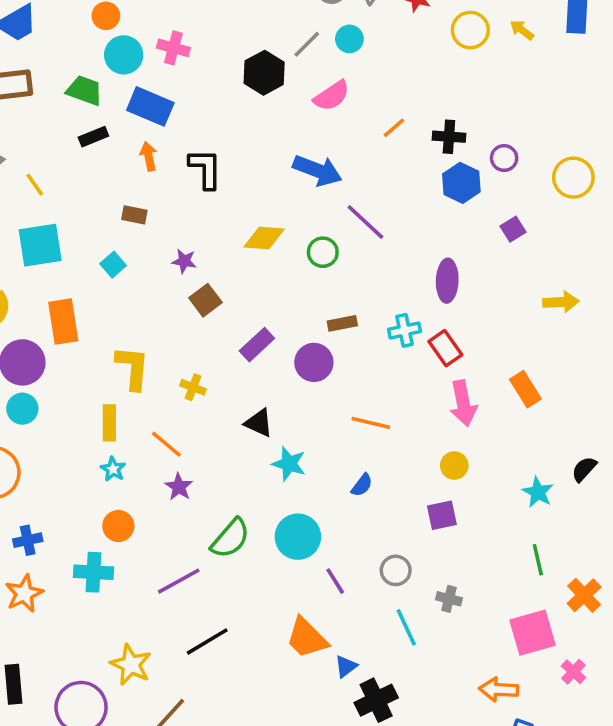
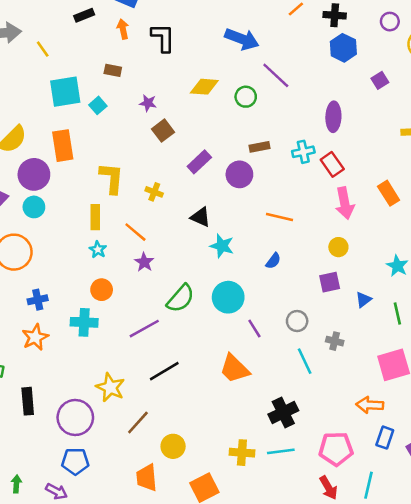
purple circle: (504, 158) -> (390, 22), moved
cyan square: (40, 245) -> (65, 92), moved
blue triangle: (346, 666) -> (363, 300), moved

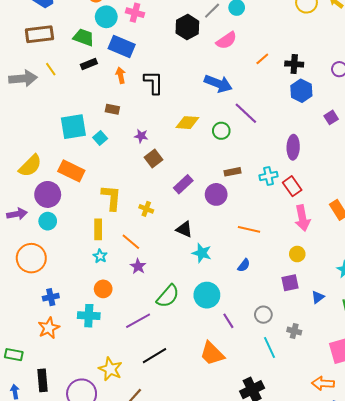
yellow line: (43, 49) -> (51, 69), moved
orange rectangle: (63, 146) -> (71, 171), turned -55

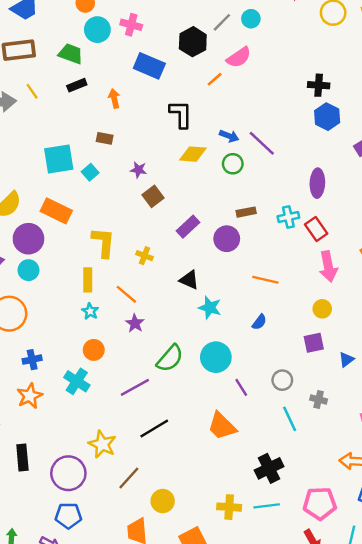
blue rectangle: (122, 47) -> (149, 66), moved
orange line: (262, 59) -> (215, 79), moved
black L-shape: (153, 83) -> (181, 114), moved
blue arrow: (218, 84) -> (229, 136), moved, size x0.6
cyan cross: (89, 316) -> (77, 381), turned 30

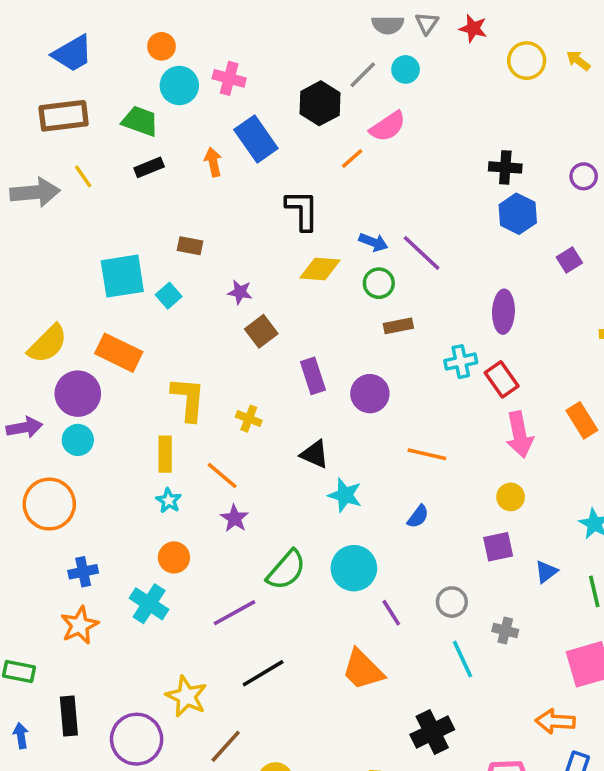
blue rectangle: (149, 66) -> (256, 139), turned 32
orange arrow: (114, 98) -> (213, 162), moved
brown rectangle: (246, 212) -> (398, 326), moved
purple rectangle: (188, 227) -> (313, 376), turned -65

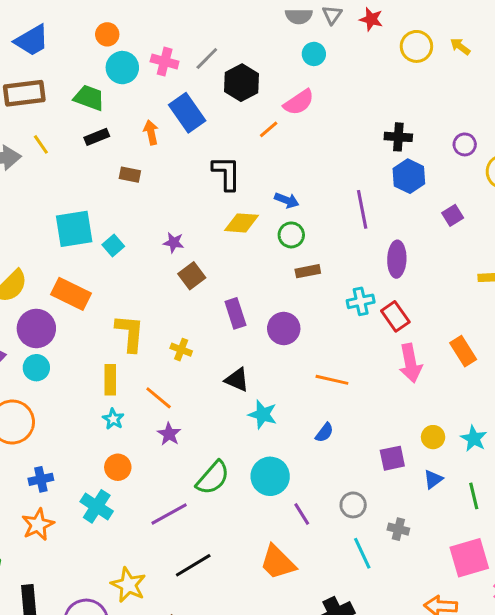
gray line: (363, 75) -> (207, 58), moved
brown rectangle: (190, 246) -> (130, 175), moved
purple line: (422, 253) -> (362, 209), moved, turned 36
yellow circle: (511, 497) -> (433, 437), moved

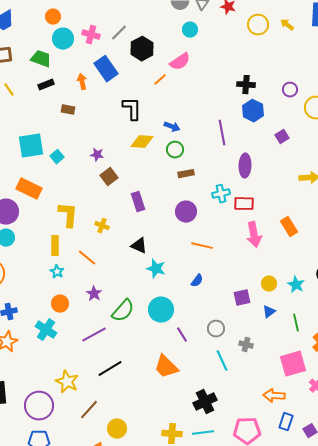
red rectangle: (395, 316) -> (244, 204), turned -54
purple circle: (284, 328) -> (186, 212), moved
purple star: (169, 434) -> (94, 294), moved

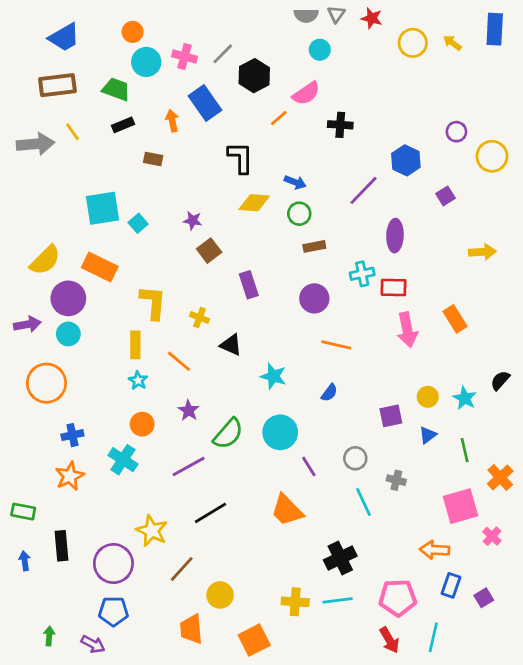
black cross: (246, 85) -> (340, 125), moved
purple line: (222, 133) -> (364, 190), turned 55
black triangle: (139, 246) -> (231, 345), moved

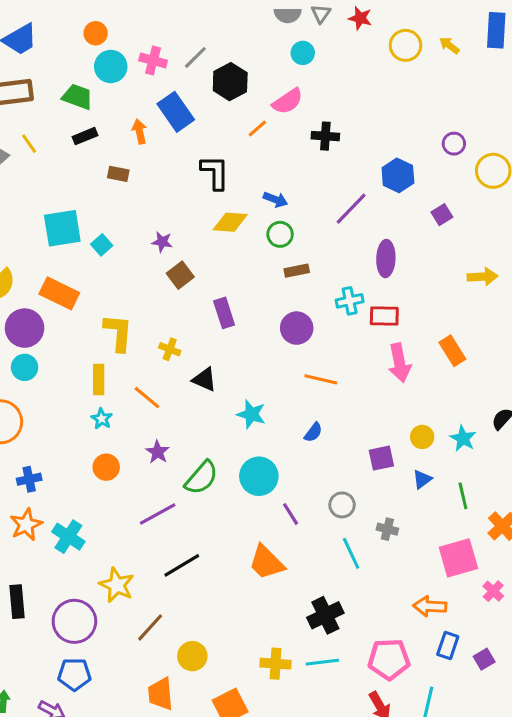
cyan cross: (123, 460) -> (68, 537), moved

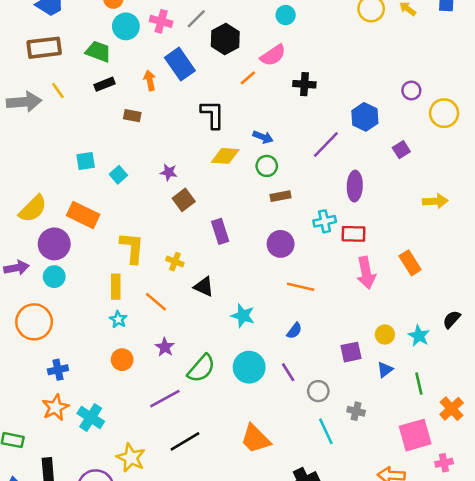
cyan square: (62, 228) -> (86, 161), size x0.6
purple line: (291, 514) -> (288, 372), moved
pink cross: (493, 591) -> (444, 463), turned 36

